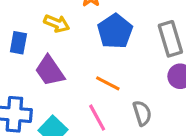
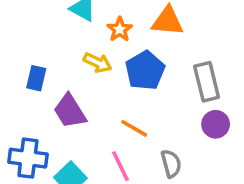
yellow arrow: (57, 23) -> (98, 63), moved

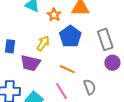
yellow arrow: (98, 63) -> (43, 43), moved, turned -77
purple trapezoid: (70, 111) -> (30, 63), turned -40

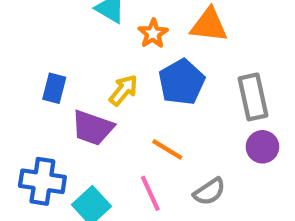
gray semicircle: (90, 87) -> (209, 192), turned 70

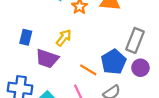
blue pentagon: (182, 82) -> (114, 62), moved
gray rectangle: (253, 97) -> (135, 40), turned 35

